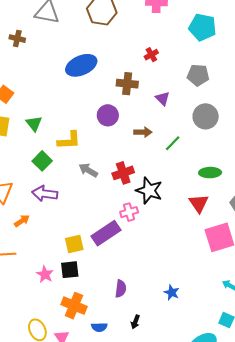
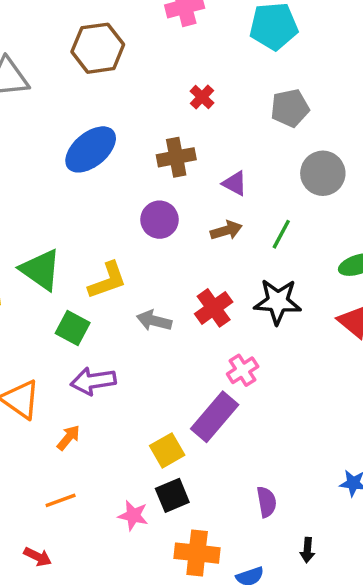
purple triangle: (163, 99) -> (235, 183), moved
green triangle: (34, 124) -> (41, 270), size x1.5
black star: (149, 191) -> (278, 302), moved

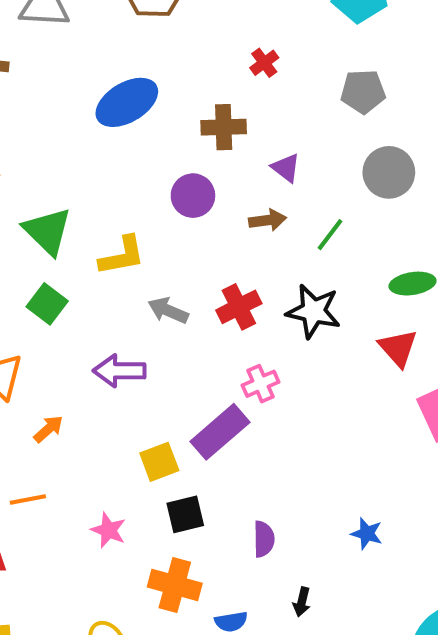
green square: (73, 328) -> (47, 304), moved
purple arrow: (93, 381) -> (119, 371), moved
black square: (172, 495) -> (185, 514), moved

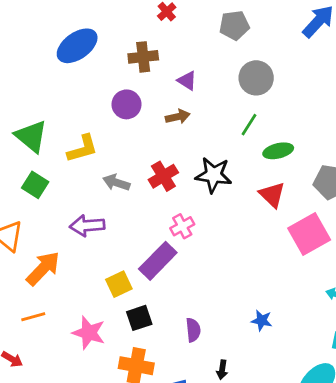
green line: (330, 235) -> (249, 125), moved
orange arrow: (48, 429) -> (43, 268), size x1.8
pink star: (108, 530) -> (89, 333), size x1.4

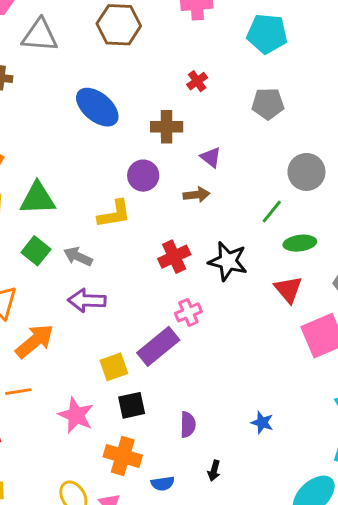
blue ellipse: (77, 46) -> (97, 107), turned 69
gray circle: (256, 78) -> (306, 172), moved
green triangle: (31, 136) -> (38, 198), turned -48
yellow L-shape: (82, 149) -> (114, 214), moved
gray arrow: (116, 183) -> (78, 257), moved

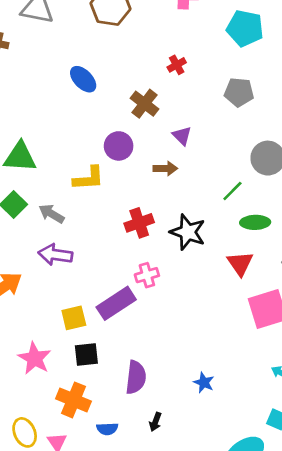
blue ellipse: (97, 107) -> (83, 79), size x0.7
brown cross: (167, 127) -> (144, 104), turned 32
purple semicircle: (188, 425) -> (136, 377), size x1.4

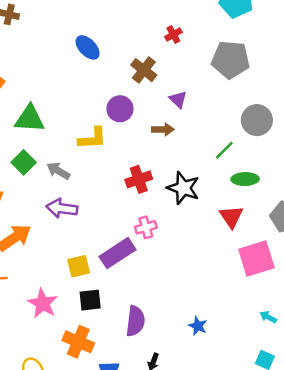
gray pentagon: (239, 92) -> (231, 60), size x1.4

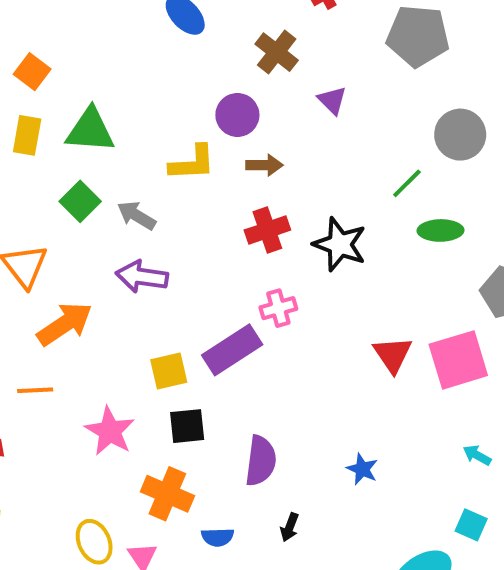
brown arrow: (163, 129) -> (265, 165), moved
red triangle: (231, 217) -> (393, 355), moved

